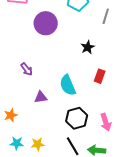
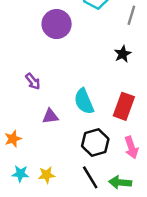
black star: (88, 47) -> (123, 54), moved
red rectangle: (100, 76) -> (124, 106), moved, size x1.5

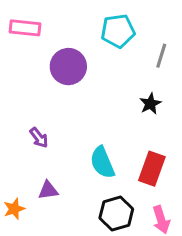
purple triangle: (50, 116) -> (48, 190), moved

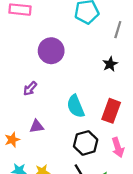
purple circle: (68, 67) -> (51, 51), moved
purple arrow: (39, 138) -> (30, 89), turned 80

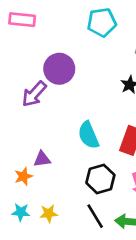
purple arrow: (30, 89) -> (34, 94), moved, size x1.5
orange star: (12, 140) -> (23, 176), moved

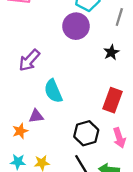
purple circle: (59, 69) -> (76, 26), moved
cyan semicircle: (88, 135) -> (53, 91), moved

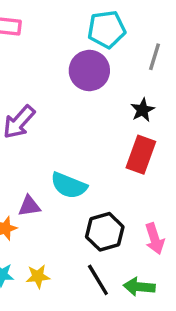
cyan semicircle: (53, 91) -> (69, 185), moved, turned -45
red rectangle: (112, 100) -> (141, 155), moved

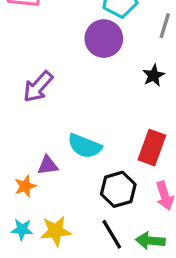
red rectangle: (141, 155) -> (152, 148), moved
yellow star: (38, 276) -> (56, 231), size x1.4

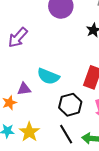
yellow star: (56, 231) -> (29, 132), turned -30

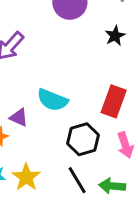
purple triangle: (24, 89) -> (19, 117), turned 32

